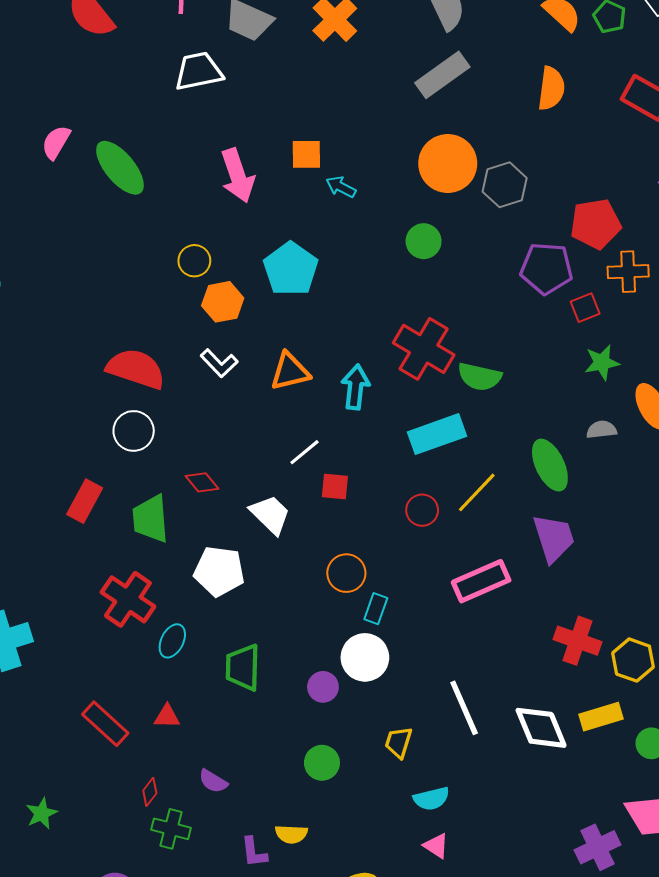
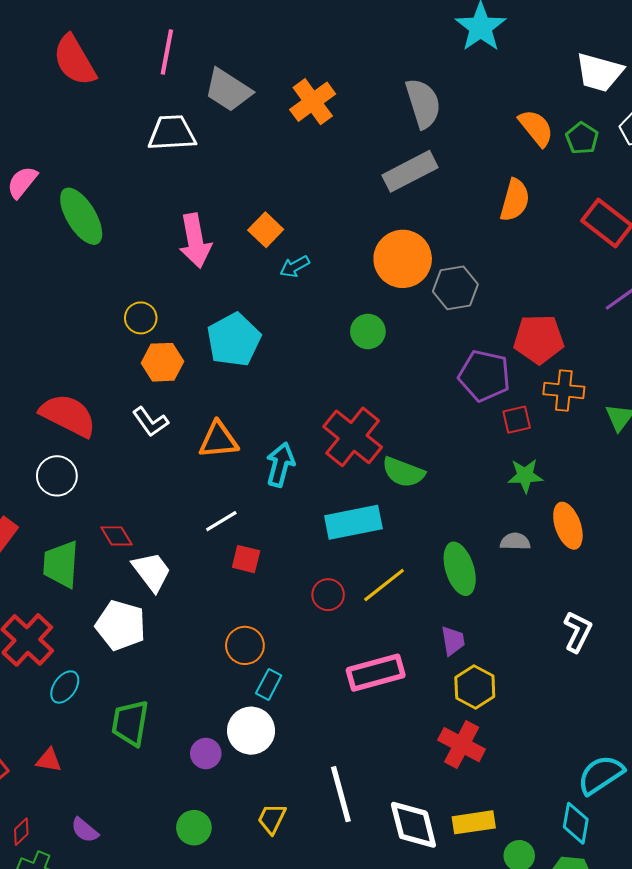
orange square: (306, 154) -> (266, 230), turned 36
cyan arrow: (341, 187) -> (295, 267), turned -64
white trapezoid: (270, 514) -> (152, 572), moved
purple trapezoid: (554, 538) -> (453, 641), size x0.6
yellow hexagon: (633, 660) -> (475, 687), moved

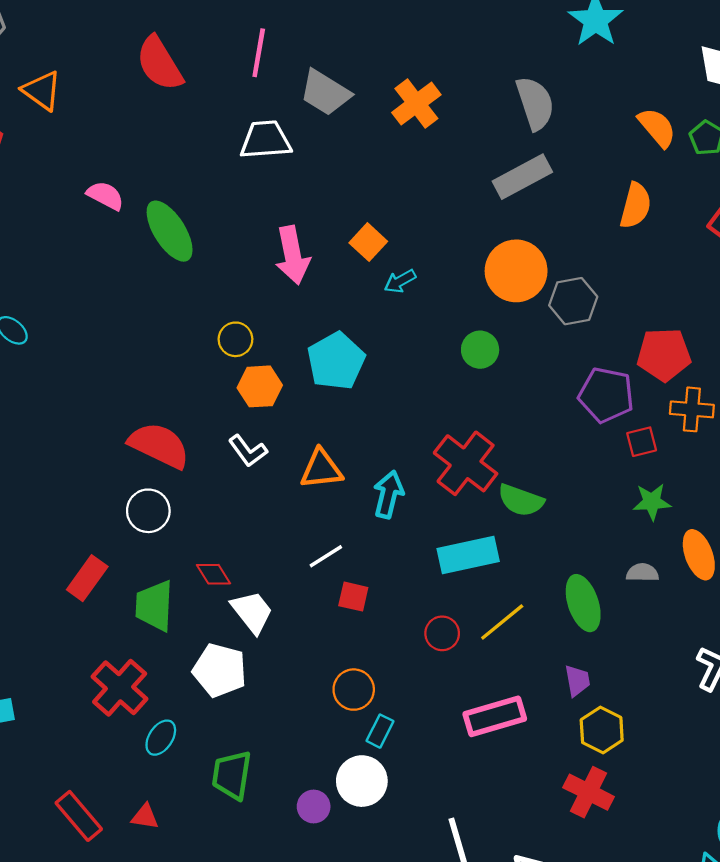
pink semicircle: (22, 182) -> (105, 196), turned 80

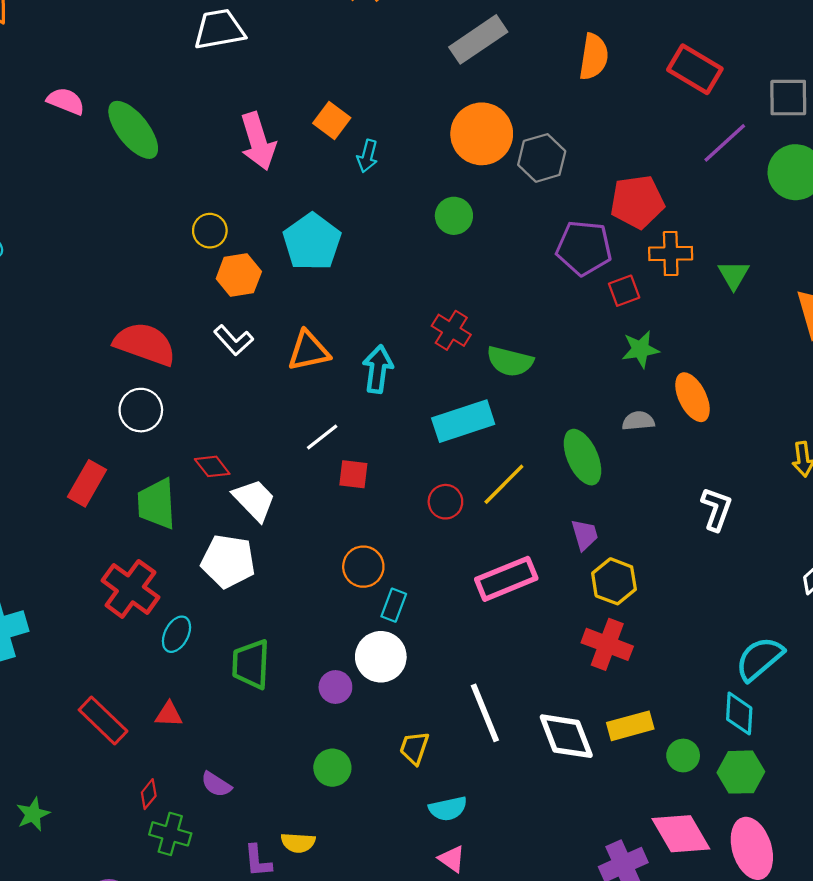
cyan arrow: (400, 281) -> (367, 156), turned -40
red cross: (466, 463) -> (451, 330), size x0.6

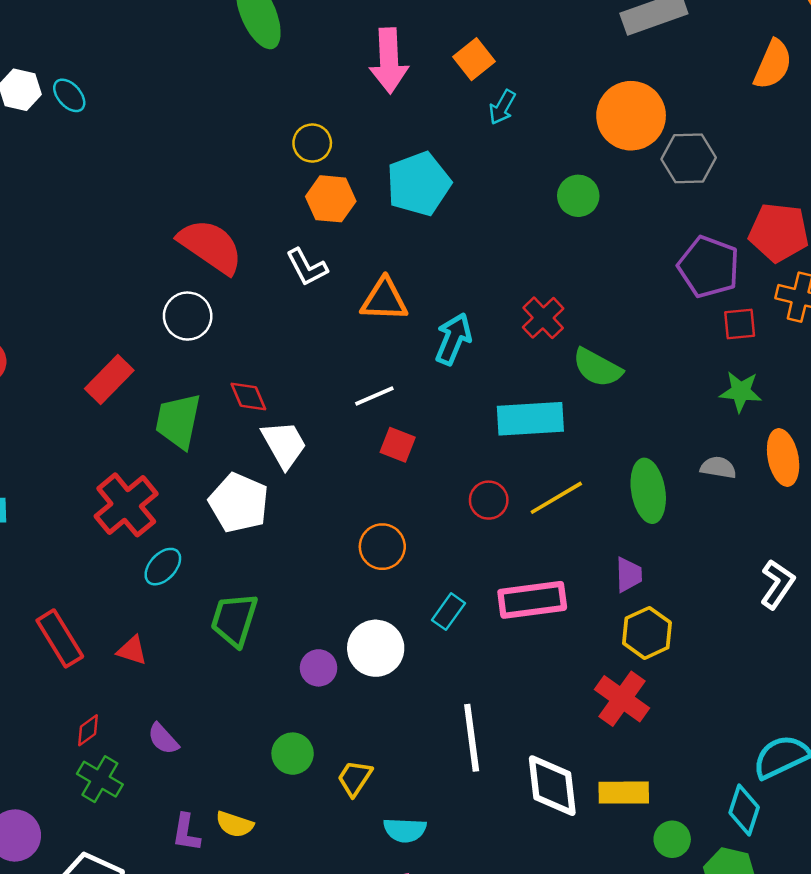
cyan rectangle: (394, 605) -> (448, 612), moved
yellow trapezoid: (414, 748) -> (355, 778), moved

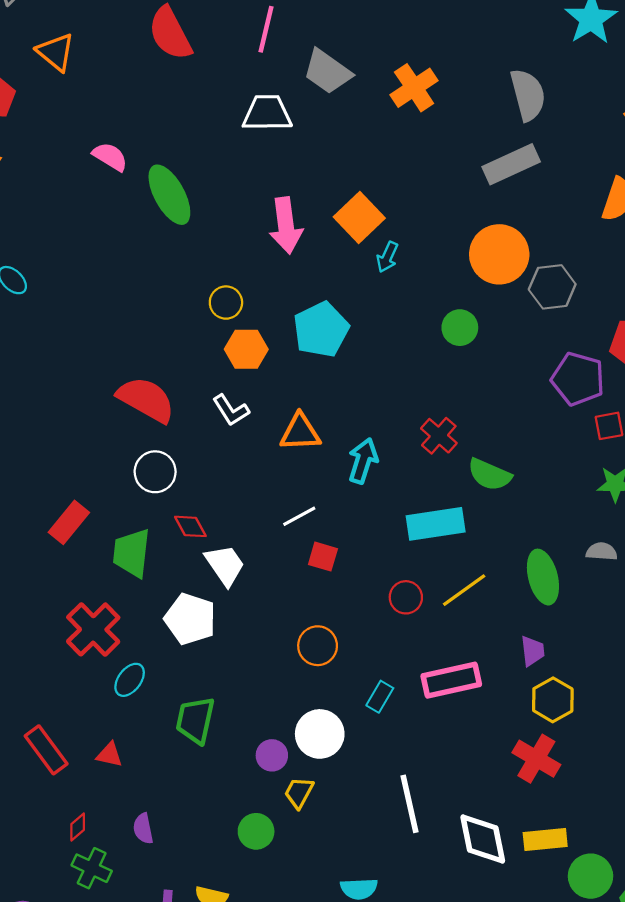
orange square: (474, 59) -> (359, 218), size x1.4
white circle: (188, 316) -> (155, 472), moved
purple semicircle: (163, 739) -> (143, 829), turned 36
yellow trapezoid: (355, 778) -> (299, 793), moved
green circle: (672, 839) -> (591, 876), size x1.4

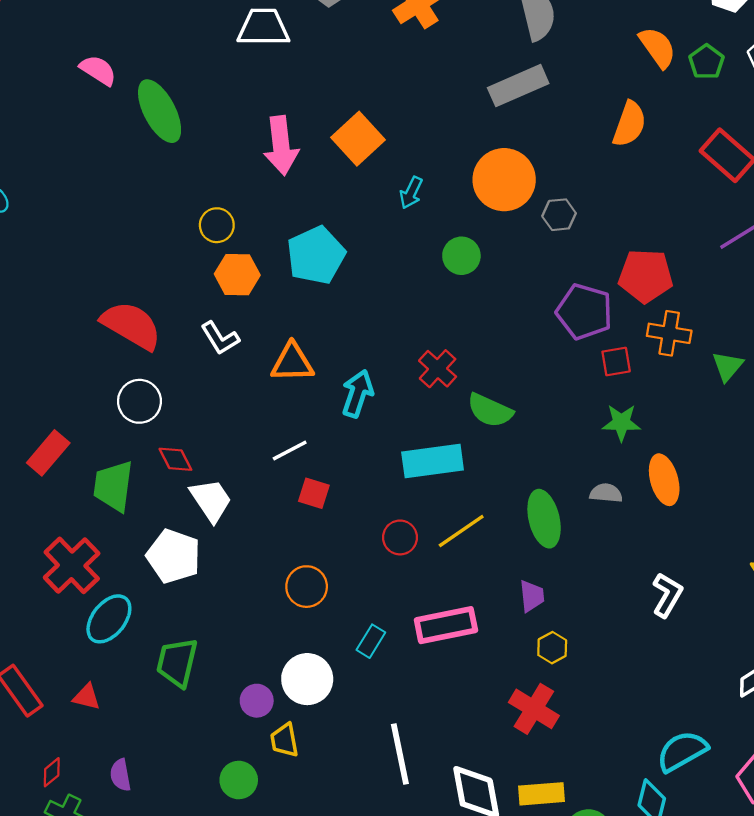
cyan arrow: (387, 257) -> (411, 193), moved
gray hexagon: (552, 287) -> (559, 215), size x0.7
cyan ellipse: (130, 680) -> (109, 619), size x1.4
yellow hexagon: (553, 700) -> (552, 648), size x0.7
yellow trapezoid: (299, 793) -> (284, 740), turned -40

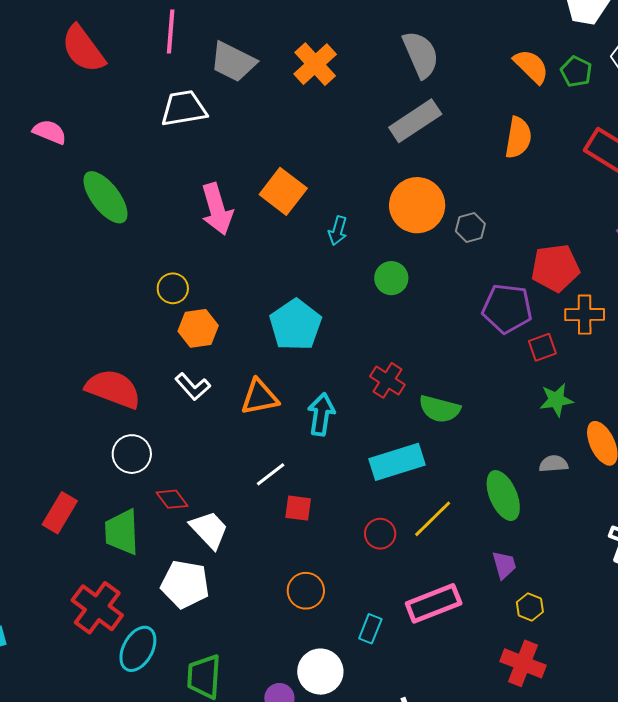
pink semicircle: (98, 70) -> (50, 132), moved
cyan pentagon: (316, 255) -> (296, 325), moved

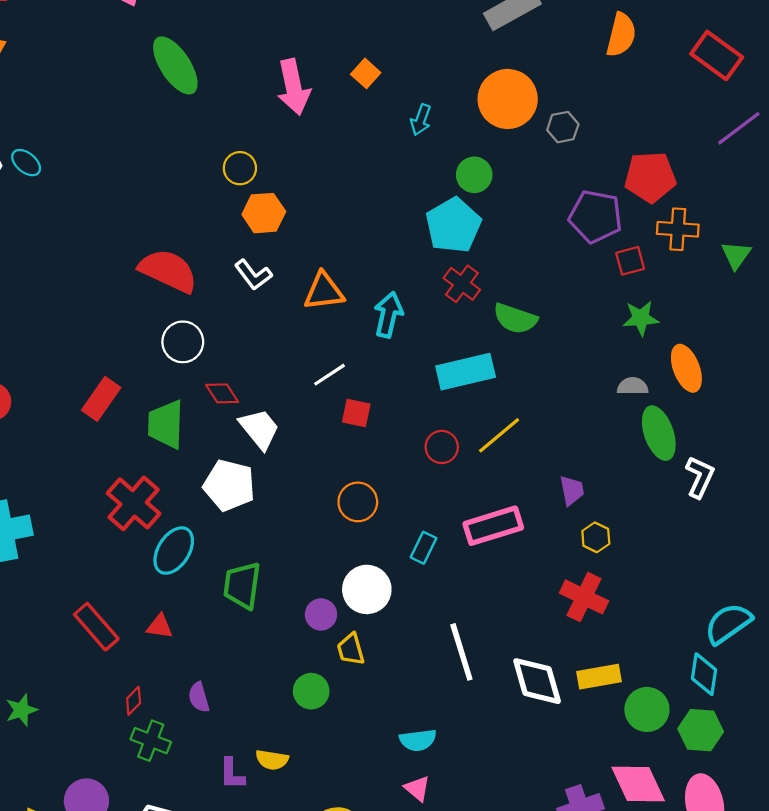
orange square: (283, 191) -> (366, 73), size x0.6
cyan pentagon: (296, 325) -> (453, 225), moved
green ellipse: (503, 496) -> (659, 433), moved

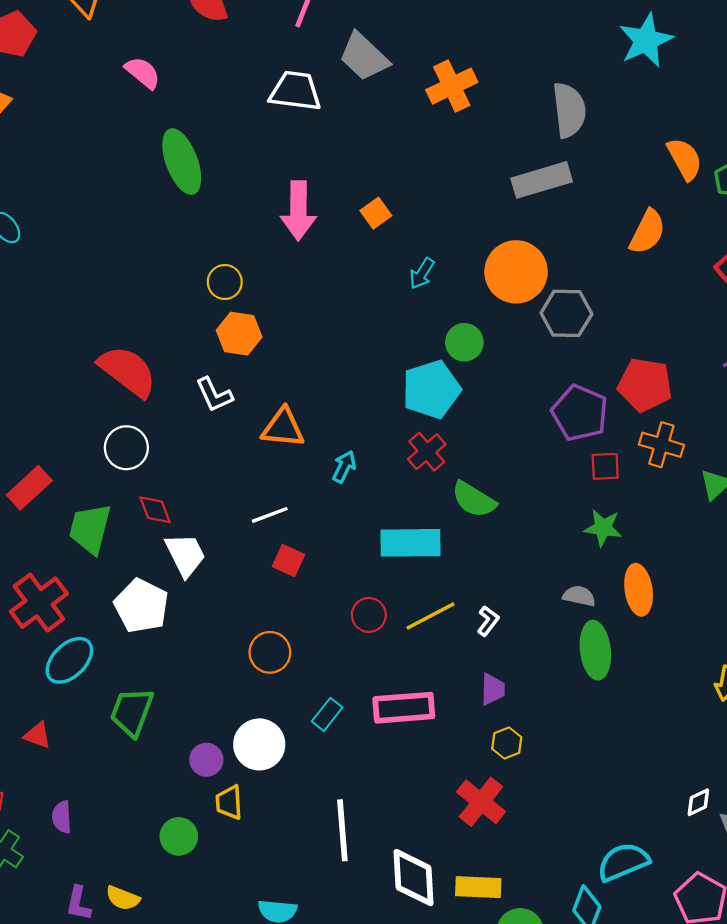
gray hexagon: (563, 127) -> (566, 313), size x1.5
cyan arrow: (388, 315) -> (344, 467), size x0.7
white L-shape: (700, 477) -> (488, 621), moved, size x0.7

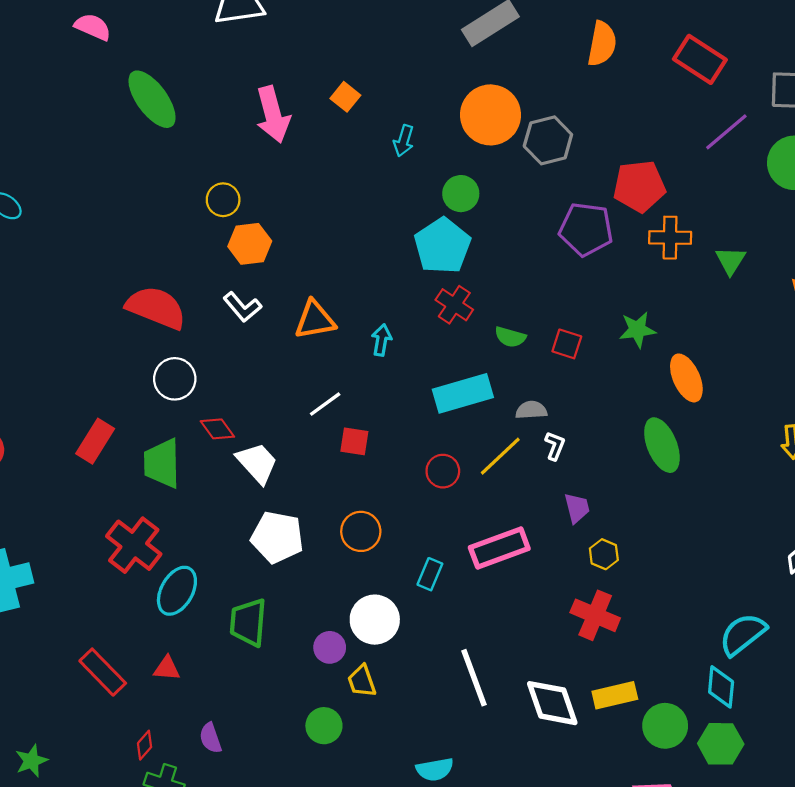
red square: (605, 466) -> (567, 344), moved, turned 36
green semicircle: (474, 500) -> (510, 337), size x0.7
gray semicircle: (579, 596) -> (531, 410), moved
white pentagon: (141, 606) -> (277, 537), moved

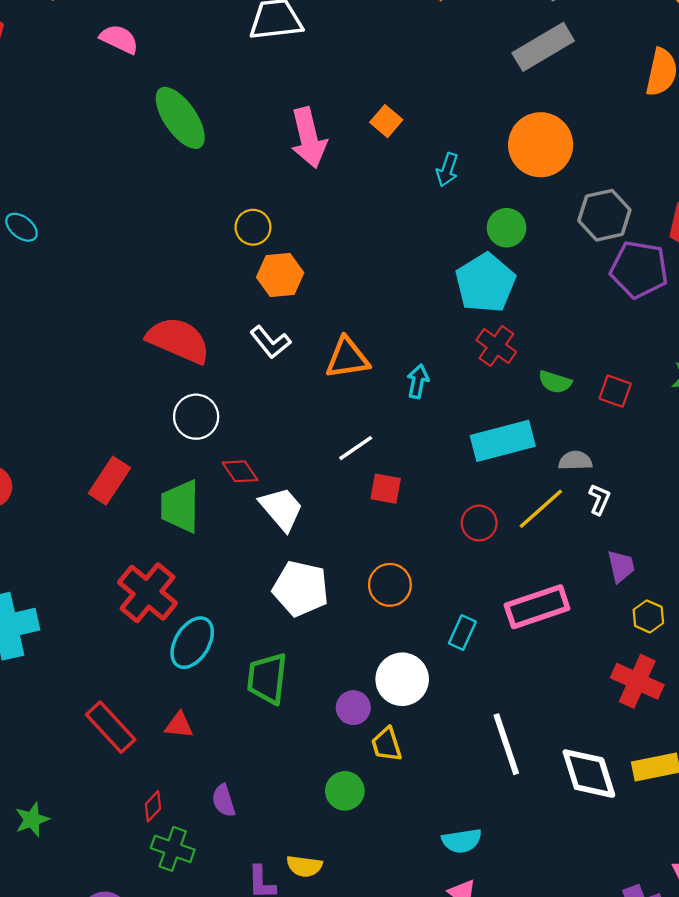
gray hexagon: (548, 140) -> (604, 215), moved

